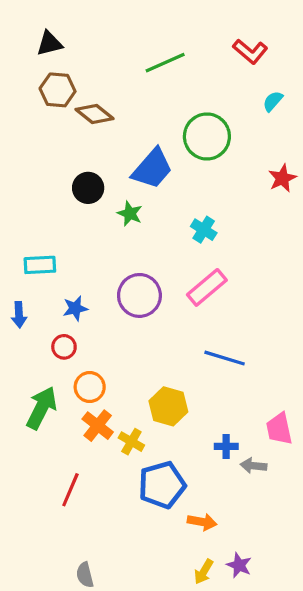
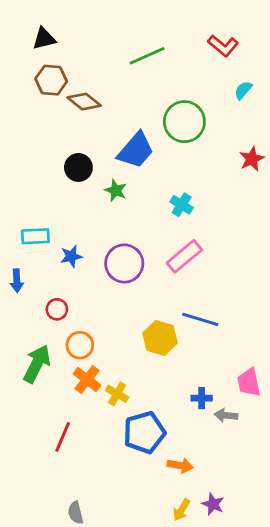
blue star: (75, 308) -> (71, 256), moved
yellow hexagon: (168, 406) -> (160, 338), moved

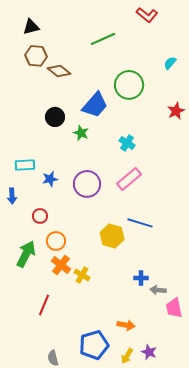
red L-shape: (223, 46) -> (147, 15), moved
pink trapezoid: (249, 382) -> (174, 308), moved
blue pentagon: (144, 433) -> (94, 345), moved

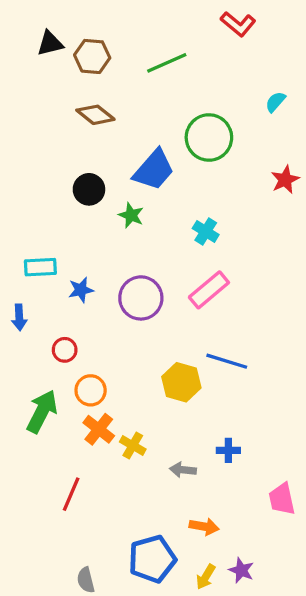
brown hexagon: (36, 56) -> (92, 56), moved
gray arrow: (158, 290) -> (183, 470), moved

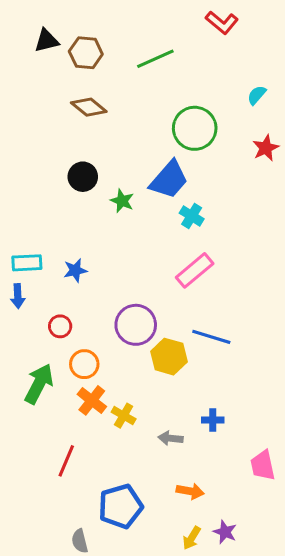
blue trapezoid: (154, 170) -> (169, 180), moved
red star: (285, 180) -> (266, 148), moved
cyan rectangle: (40, 267) -> (27, 263), moved
purple circle: (141, 298) -> (136, 325), moved
blue pentagon: (152, 559) -> (121, 506), moved

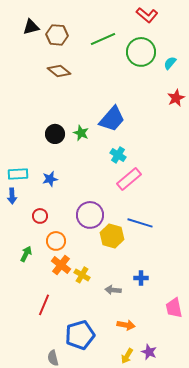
green circle: (195, 128) -> (141, 52), moved
black circle: (83, 177) -> (55, 134), moved
cyan cross: (192, 216) -> (118, 155), moved
green arrow: (39, 384) -> (26, 254), size x0.6

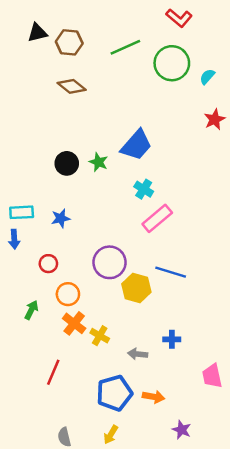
blue pentagon: (80, 335) -> (114, 393), moved
yellow arrow: (127, 356) -> (111, 435), moved

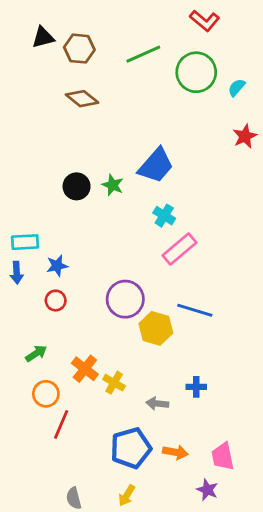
blue star: (61, 218) -> (57, 266), moved
orange circle: (68, 294) -> (46, 394), moved
green arrow: (31, 310) -> (36, 353), turned 30
pink trapezoid: (212, 376) -> (223, 456), moved

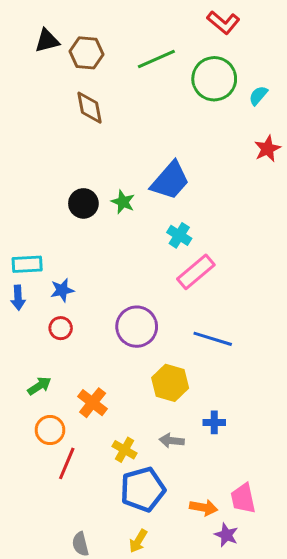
brown diamond: (82, 99) -> (90, 108), turned 40
yellow hexagon: (156, 328) -> (170, 383), moved
yellow cross: (114, 383) -> (124, 450), moved
orange arrow: (175, 452) -> (204, 508), moved

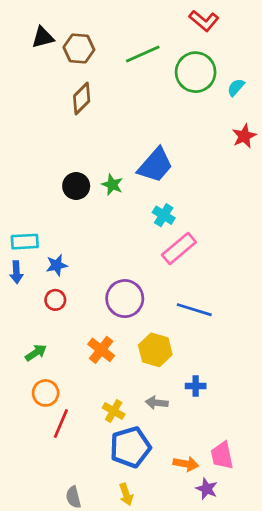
brown diamond: (90, 108) -> (82, 99), turned 56
orange cross: (93, 403) -> (101, 350), moved
yellow arrow: (138, 541) -> (126, 494), turned -50

